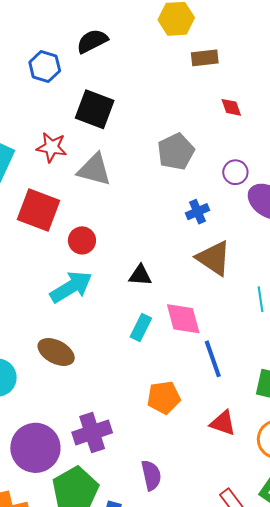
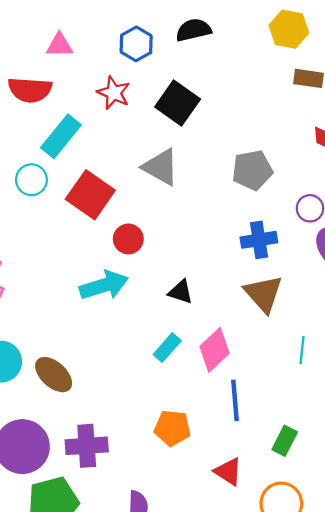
red star: (52, 147) -> (114, 93), moved
blue cross: (198, 212) -> (259, 240), size x1.4
pink diamond: (183, 319) -> (214, 350), turned 48
brown ellipse: (56, 352) -> (54, 375), moved

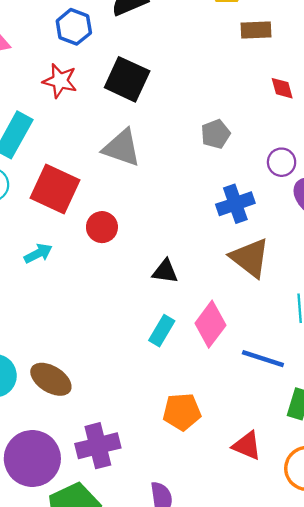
gray pentagon: (252, 170) -> (216, 134), size x0.7
cyan arrow: (104, 285) -> (38, 253), moved, size x0.6
blue line: (235, 400) -> (263, 359), moved, turned -57

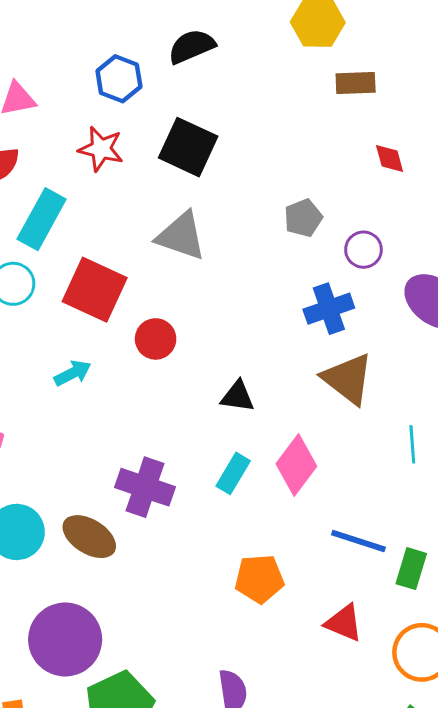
purple circle: (282, 162) -> (363, 250), moved
blue line: (263, 359) -> (358, 541), moved
purple cross: (98, 446) -> (145, 487), moved, turned 33

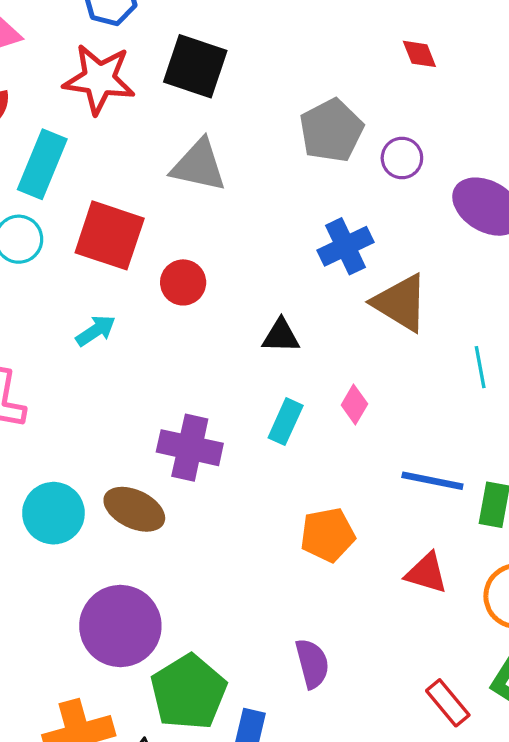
red star: (101, 149) -> (99, 79), size x1.4
gray pentagon: (303, 218) -> (331, 130), size x1.5
blue cross: (329, 309) -> (345, 246), moved
pink diamond: (296, 465) -> (354, 404), size x0.6

